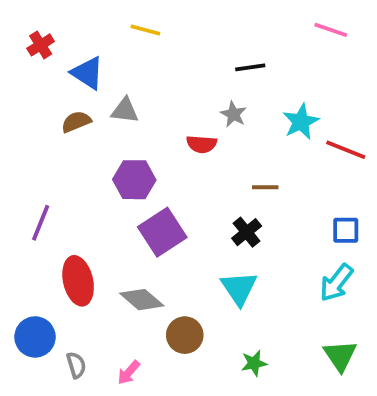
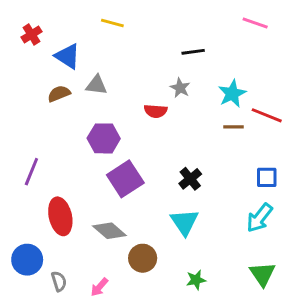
brown line: (265, 187) -> (234, 127), moved

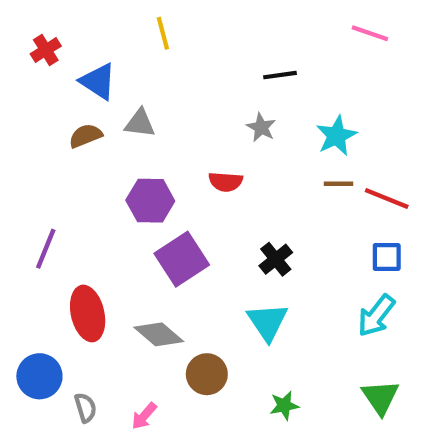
yellow line: (112, 23) -> (163, 33), turned 60
red semicircle: (156, 111) -> (226, 182), moved
red line: (267, 115) -> (387, 198), moved

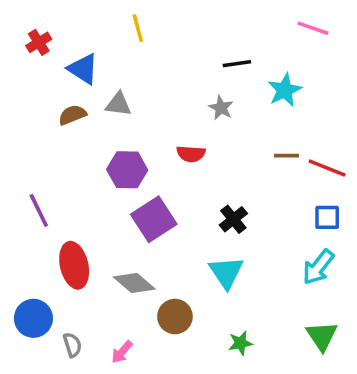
cyan star: (336, 136) -> (285, 90), moved
purple line: (46, 249) -> (39, 210), turned -48

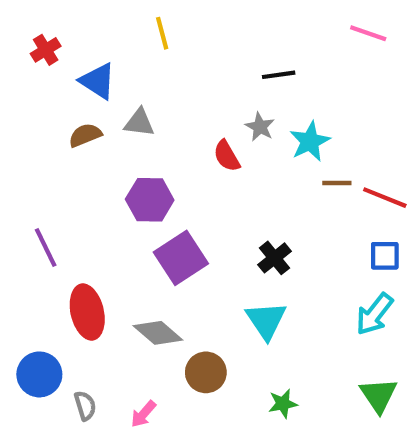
cyan star: (285, 90) -> (310, 141), moved
red semicircle: (191, 154) -> (227, 156), moved, turned 56

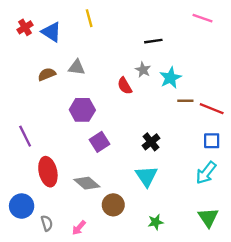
blue triangle: (98, 81) -> (51, 32), moved
purple square: (181, 258) -> (99, 142), size x0.7

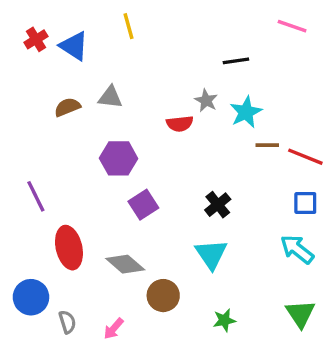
black line: (153, 41) -> (236, 61), moved
red semicircle: (125, 86) -> (180, 124), turned -66
cyan arrow: (206, 173) -> (297, 249), turned 90

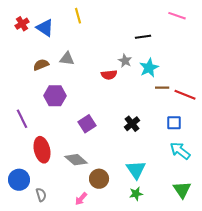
purple hexagon: (119, 158) -> (55, 96), moved
blue square: (305, 203) -> (174, 123), moved
cyan triangle: (211, 254) -> (136, 170), moved
pink arrow: (114, 329) -> (81, 199), moved

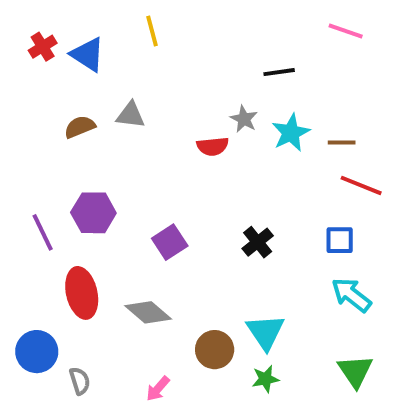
brown line: (162, 88) -> (342, 142), moved
purple hexagon: (55, 96) -> (93, 213), moved
brown circle: (99, 179) -> (215, 350), moved

